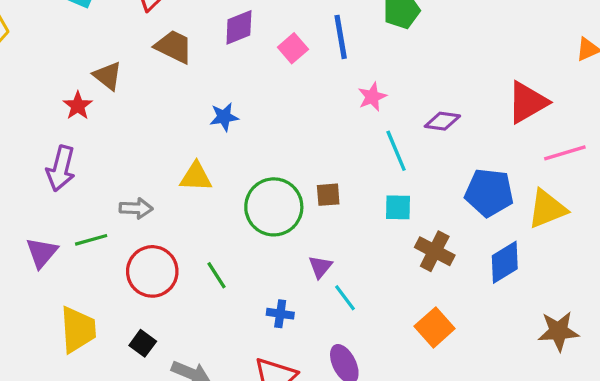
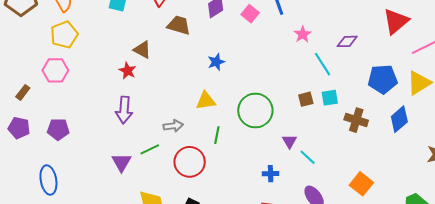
brown square: (328, 195) -> (306, 99), moved
green line: (217, 275) -> (217, 135), moved, turned 54
orange square: (435, 327) -> (361, 184), moved

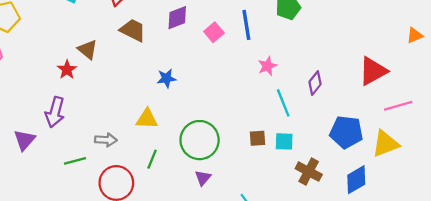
purple diamond: (347, 41) -> (315, 83), turned -60
purple triangle: (289, 141) -> (203, 178), moved
purple triangle: (121, 162) -> (24, 140), moved

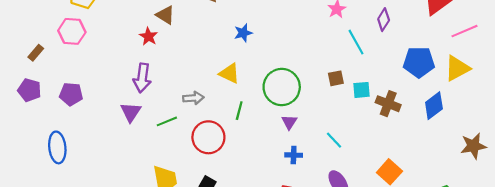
yellow triangle: (147, 119) -> (229, 73), turned 30
purple triangle: (24, 140) -> (131, 112), moved
cyan square: (284, 141) -> (361, 90), moved

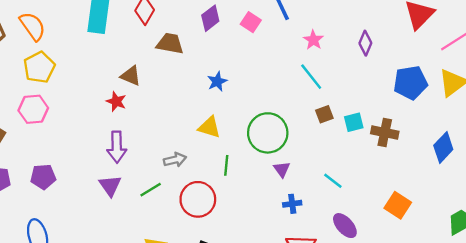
cyan line: (356, 42) -> (311, 77), moved
blue diamond: (434, 106) -> (443, 147), moved

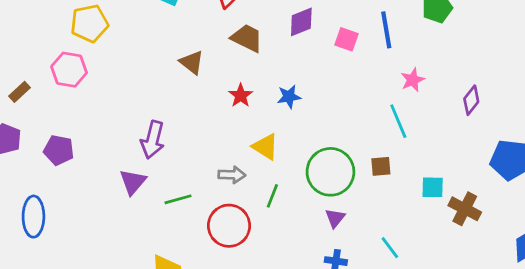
pink square: (251, 22) -> (346, 39), turned -30
red star: (116, 102) -> (241, 95), moved
brown square: (324, 114) -> (381, 166), moved
gray arrow: (175, 160) -> (232, 175), moved

